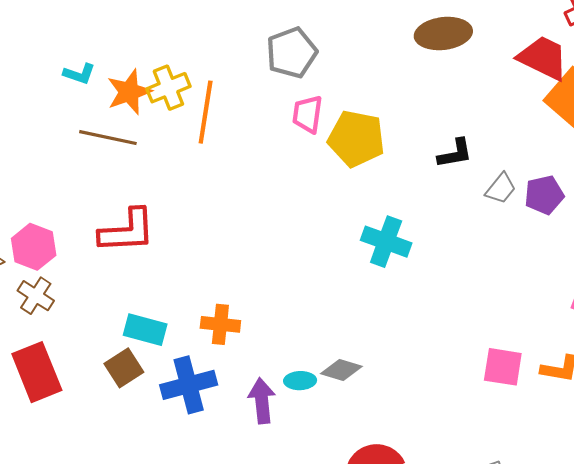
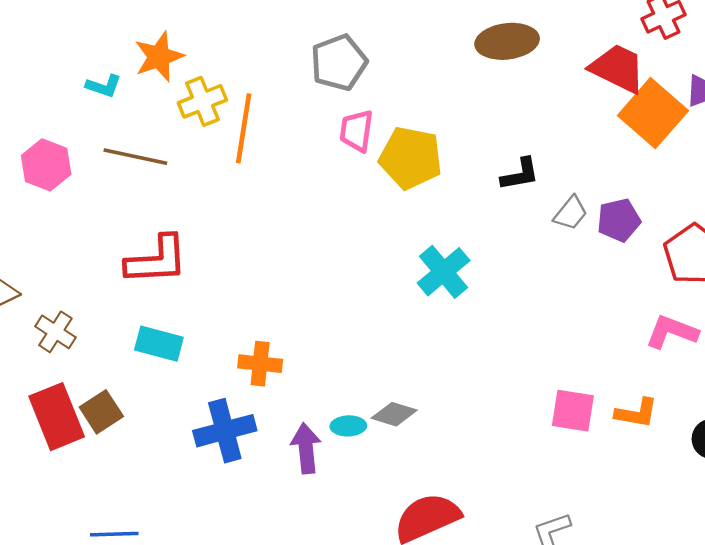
orange star: (129, 92) -> (159, 57), moved
cyan cross: (386, 242) -> (444, 272), turned 30
pink hexagon: (34, 247) -> (46, 165), moved
cyan rectangle: (145, 330) -> (159, 344), moved
brown square: (124, 368) -> (101, 412), moved

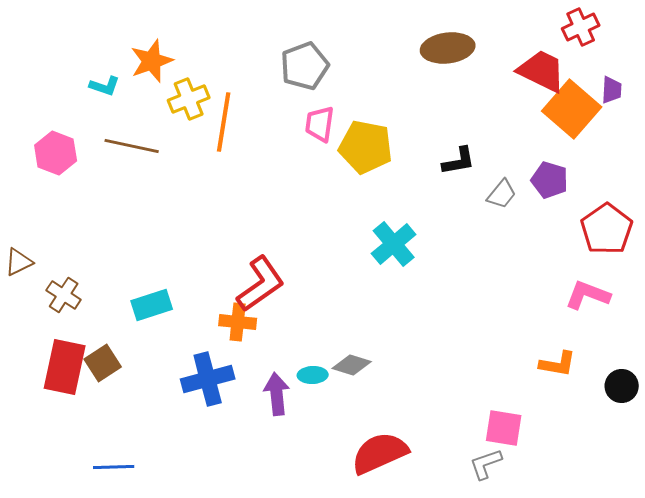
purple pentagon: (619, 220) -> (550, 180), moved, turned 30
red L-shape: (157, 260) -> (261, 284), moved, turned -32
cyan rectangle: (159, 344) -> (152, 305), turned -33
pink square: (573, 411) -> (504, 428), moved
red rectangle: (57, 417) -> (65, 367), turned 34

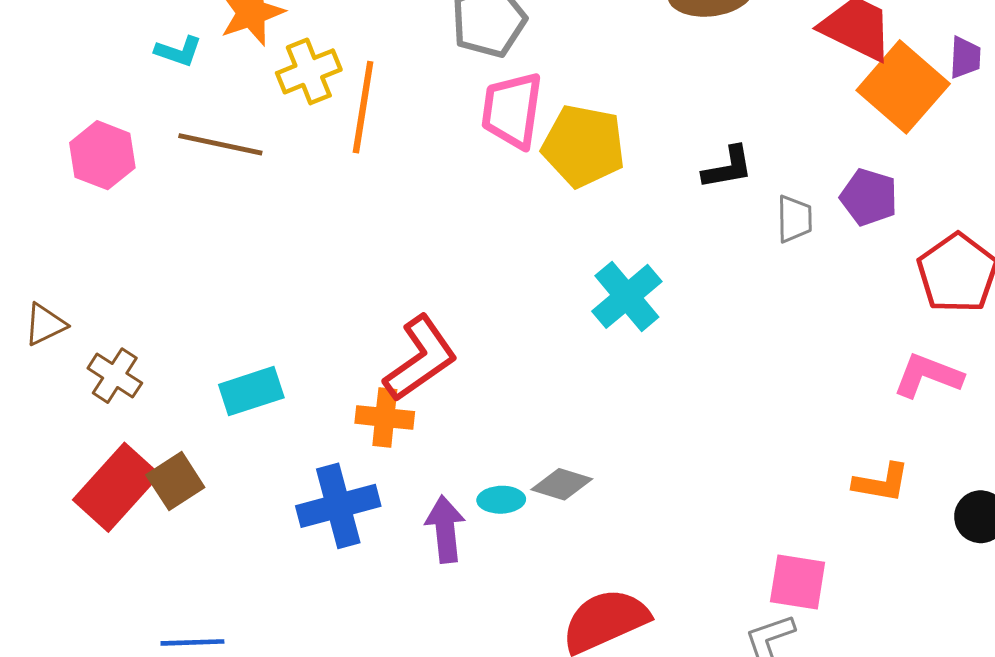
pink trapezoid: (320, 124) -> (512, 110), size x1.4
gray trapezoid: (502, 194) -> (794, 219), turned -40
red rectangle: (65, 367) -> (116, 487), turned 30

